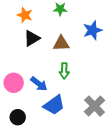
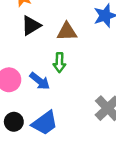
green arrow: (64, 71) -> (59, 63), moved
blue trapezoid: (54, 105) -> (45, 123), moved

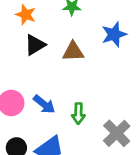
green arrow: (59, 63) -> (78, 114), moved

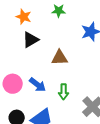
brown triangle: (73, 52) -> (60, 58), moved

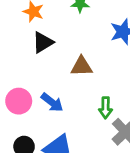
green arrow: (64, 92) -> (106, 108), moved

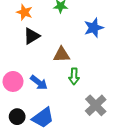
green arrow: (106, 108) -> (74, 76), moved

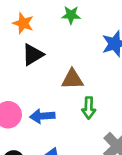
blue arrow: (39, 83) -> (42, 116), turned 138

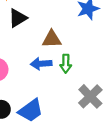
blue arrow: (42, 116) -> (41, 64), moved

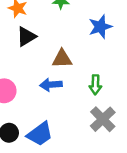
green arrow: (66, 64) -> (95, 85), moved

